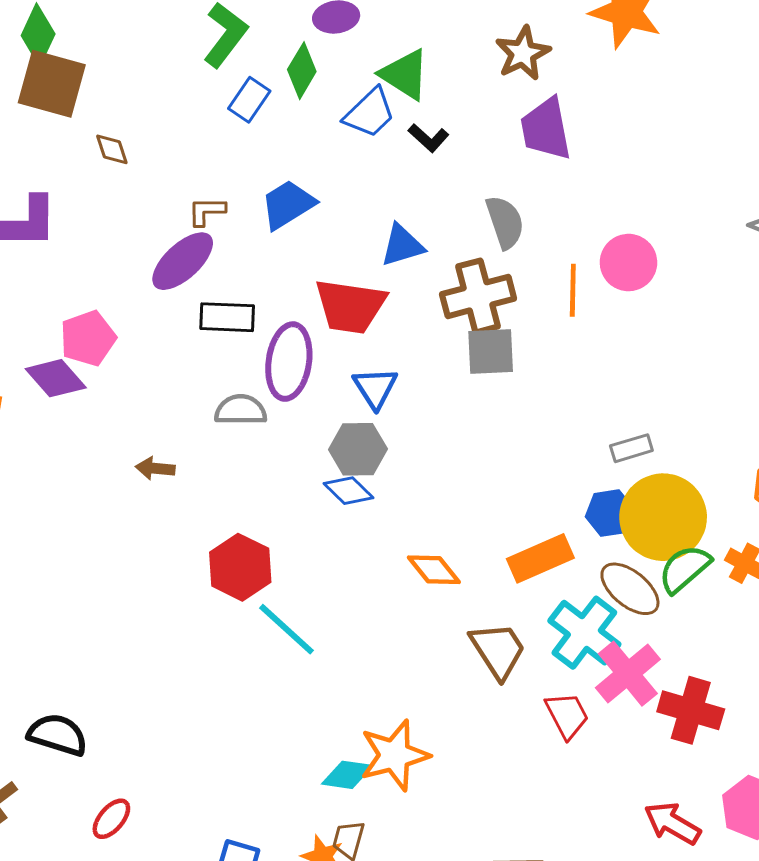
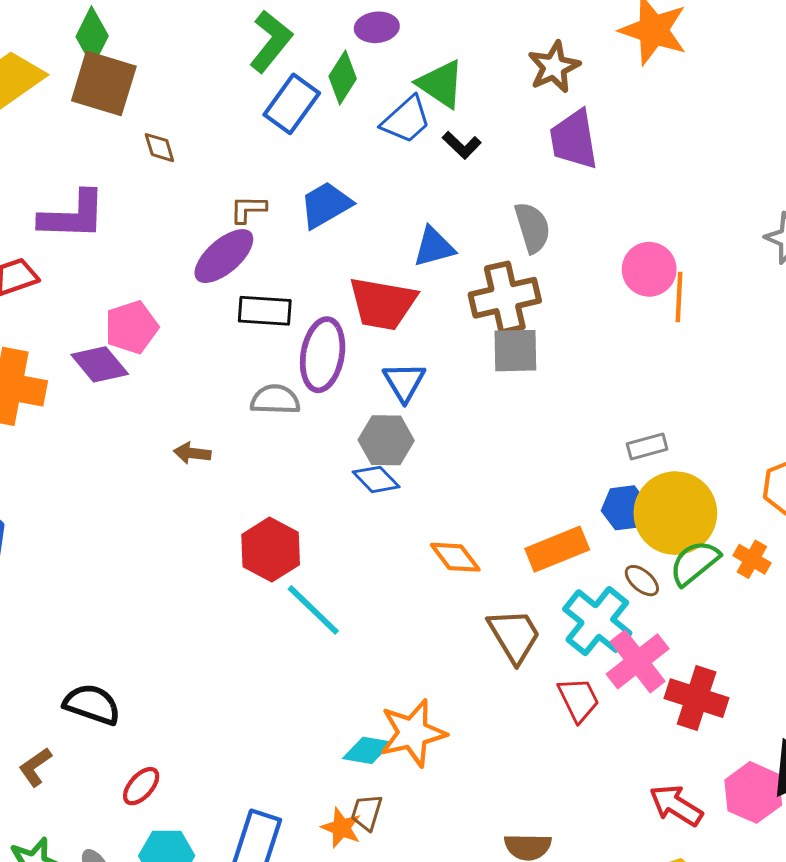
blue rectangle: (249, 100) -> (292, 104), size x1.4
orange line: (573, 290) -> (679, 297), moved
brown ellipse: (630, 589) -> (642, 581), size x0.6

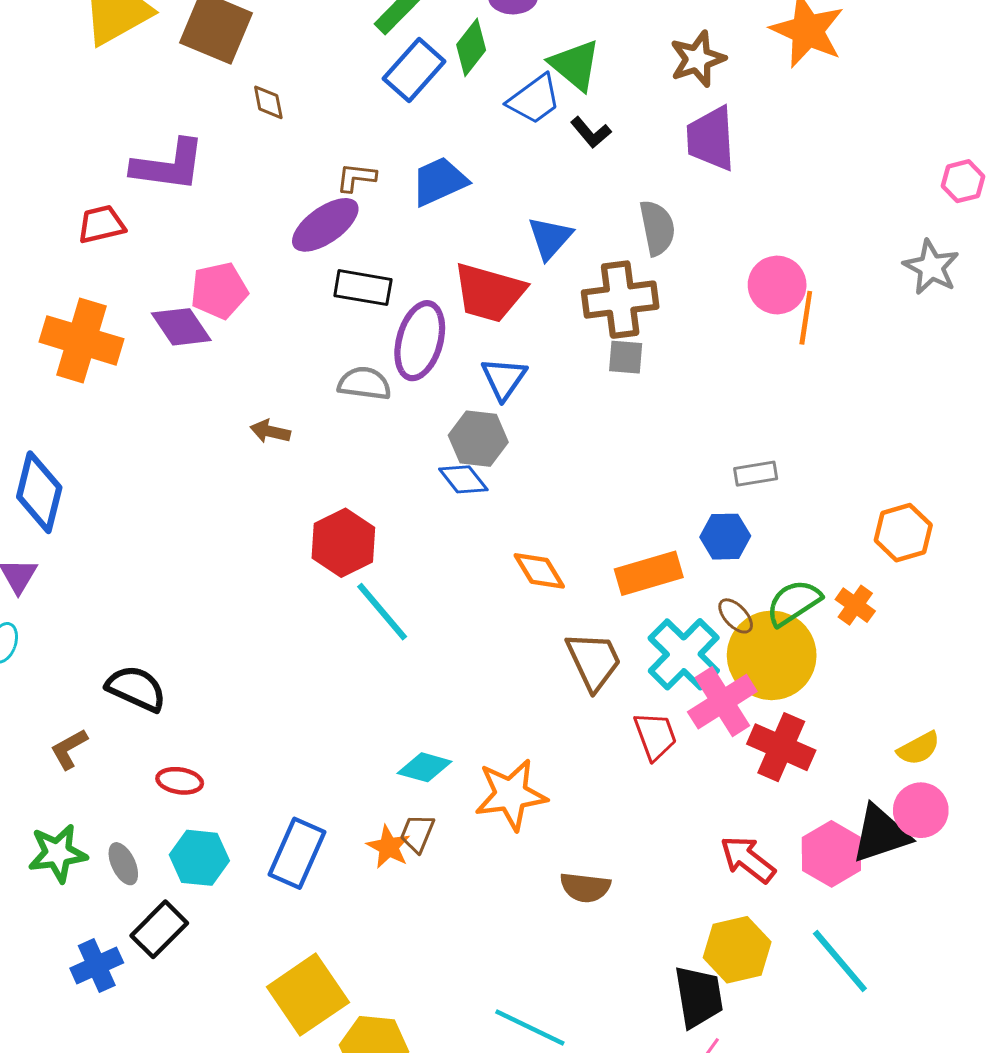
blue triangle: (434, 247) -> (550, 238), turned -39
gray square: (515, 351) -> (626, 357), size x0.7
yellow circle: (675, 513) -> (772, 655), moved
orange star: (413, 733) -> (511, 795), moved
red ellipse: (141, 786) -> (180, 781), turned 51

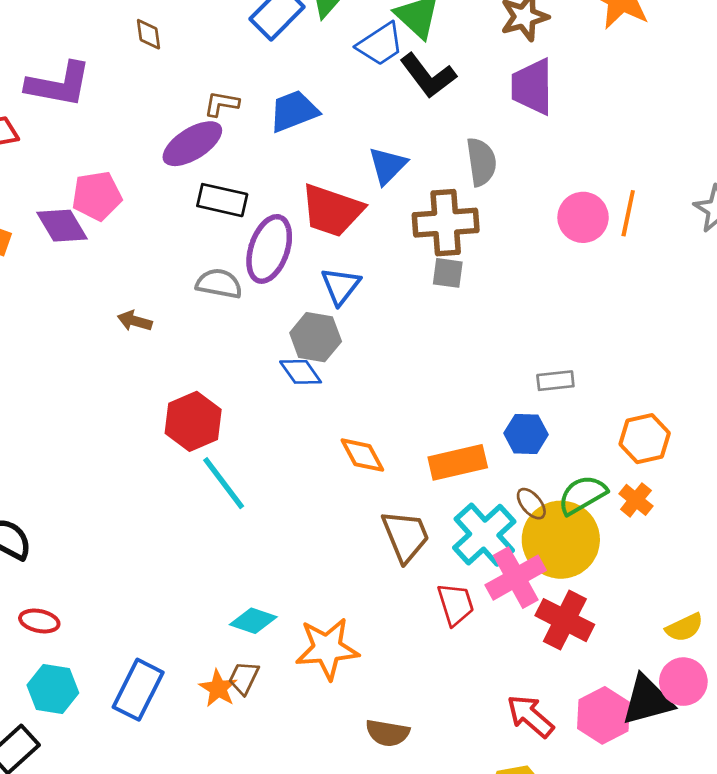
black L-shape: (591, 132) -> (428, 76), size x1.6
orange line: (806, 318) -> (628, 213), moved
orange hexagon: (903, 533) -> (645, 439), moved

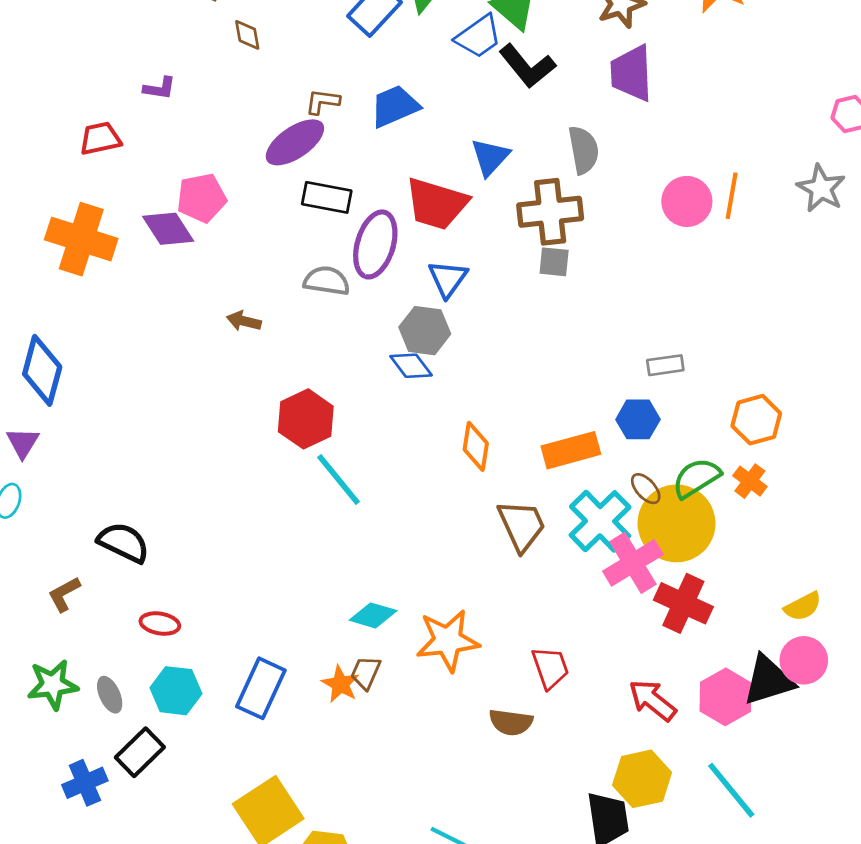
purple L-shape: (59, 84) -> (160, 88), size x0.5
orange diamond: (362, 455) -> (476, 446), turned 39
red trapezoid: (456, 604) -> (550, 668), moved

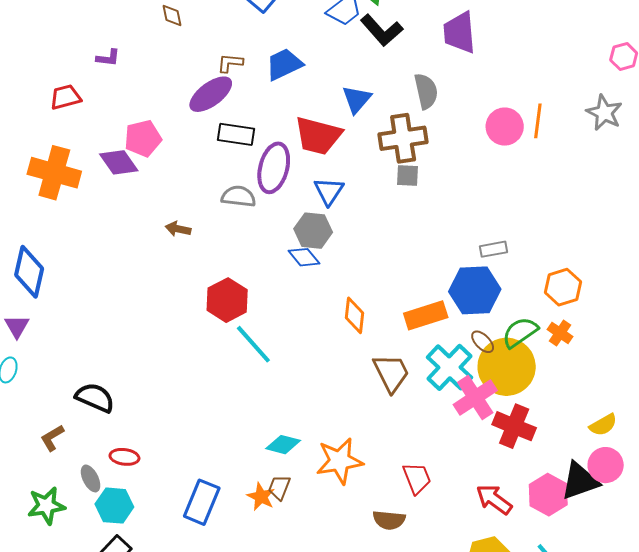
blue hexagon: (638, 419) -> (475, 290), size x1.6
cyan hexagon: (176, 691) -> (114, 506), moved
gray ellipse: (110, 695) -> (91, 478), moved

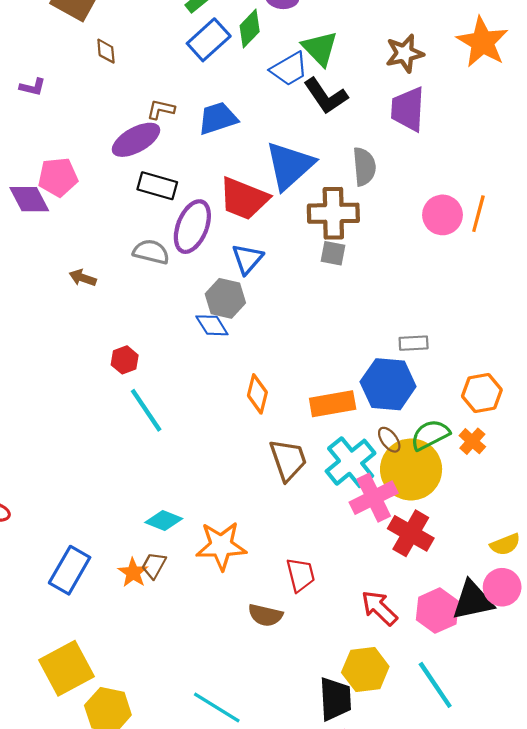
blue triangle: (357, 99) -> (290, 166), size x1.6
red hexagon: (227, 300) -> (125, 360), size x0.6

